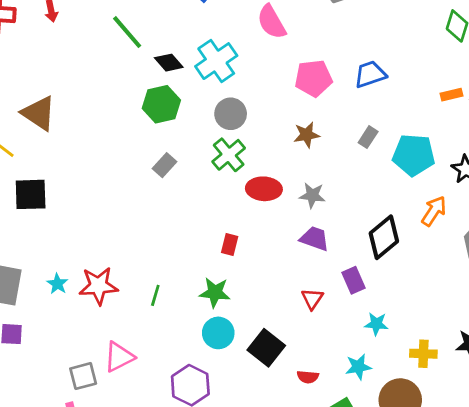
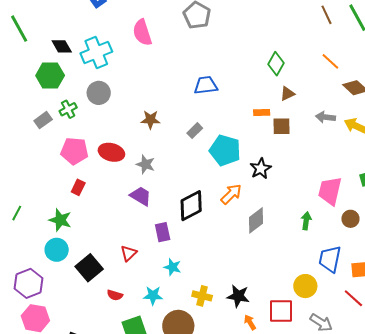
green line: (127, 32) -> (19, 29), moved
pink pentagon: (313, 78) -> (74, 151), moved
green cross: (229, 155) -> (68, 109), moved, size x0.7
red triangle: (312, 299) -> (129, 253), moved

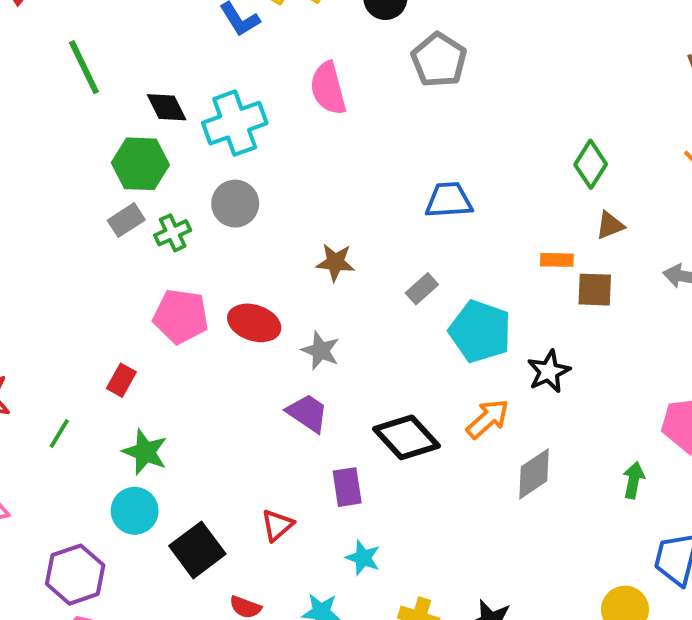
gray rectangle: (43, 120) -> (126, 220), moved
red rectangle: (78, 187) -> (121, 380), moved
black diamond: (191, 206) -> (407, 437), turned 72

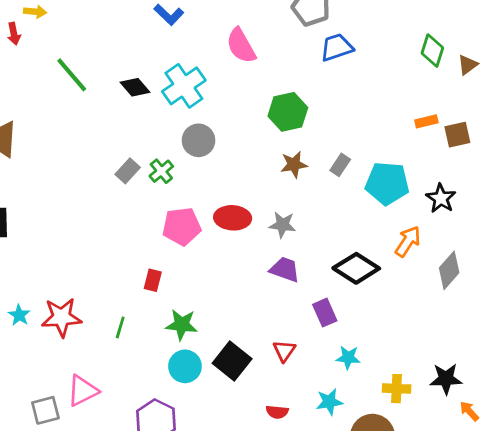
green hexagon: (140, 164) -> (288, 112), moved
blue trapezoid: (449, 200) -> (337, 47), moved
brown triangle: (610, 225) -> (468, 65), moved
brown star: (335, 262) -> (294, 165), moved
black square: (197, 550) -> (232, 361), moved

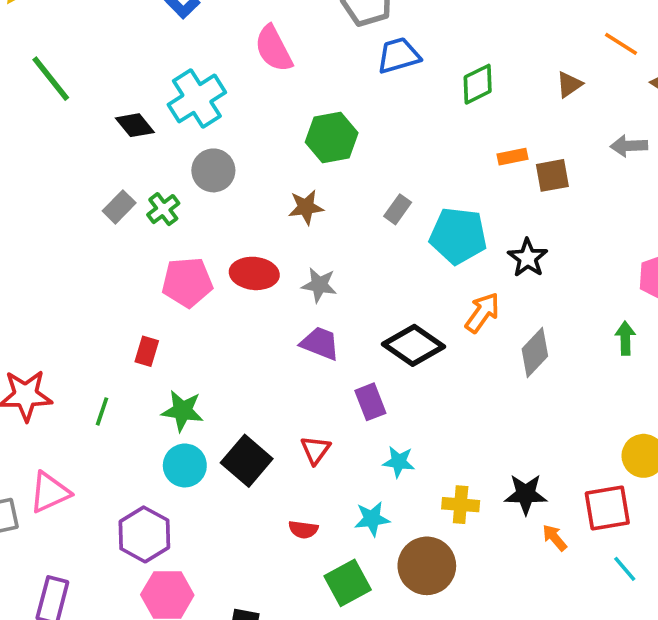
green diamond: (432, 51) -> (478, 84), moved, turned 44
black diamond: (135, 87) -> (135, 125), moved
brown star: (294, 165) -> (306, 207), moved

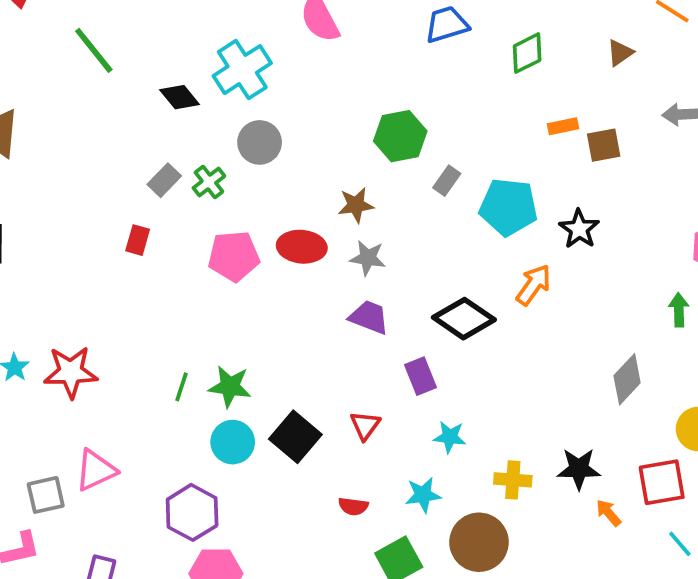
green hexagon: (332, 138) -> (400, 136), moved
brown star: (306, 207) -> (356, 205), moved
red rectangle: (147, 351) -> (138, 240), moved
gray diamond: (535, 353) -> (627, 379), moved
green line: (102, 411) -> (182, 387), moved

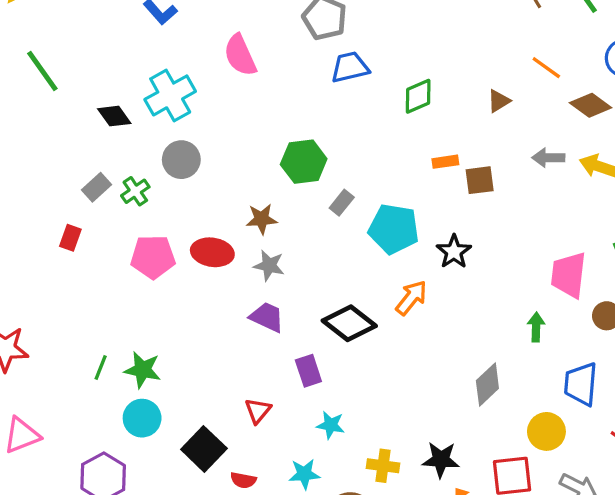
black square: (295, 437) -> (204, 449), moved

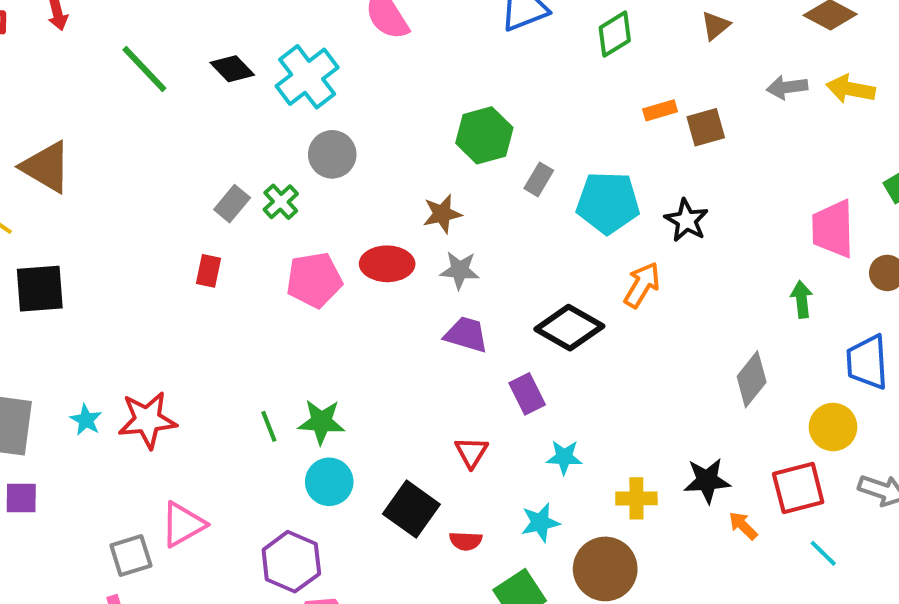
black diamond: (114, 116) -> (232, 69), moved
green line: (101, 368) -> (269, 426), turned -35

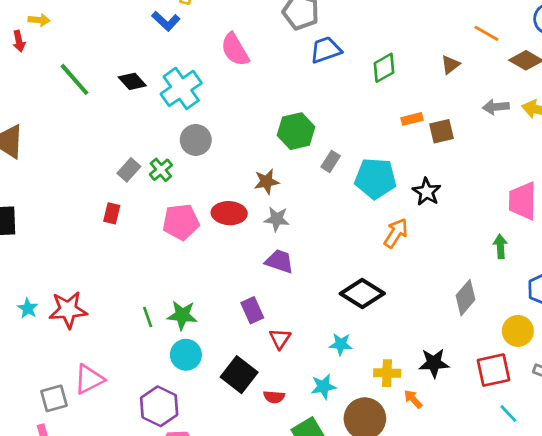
black diamond: (569, 328) -> (362, 293), moved
purple rectangle: (527, 394) -> (252, 310), moved
orange arrow: (743, 526) -> (413, 399), moved

